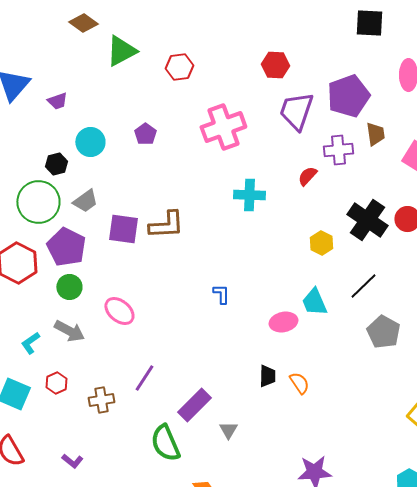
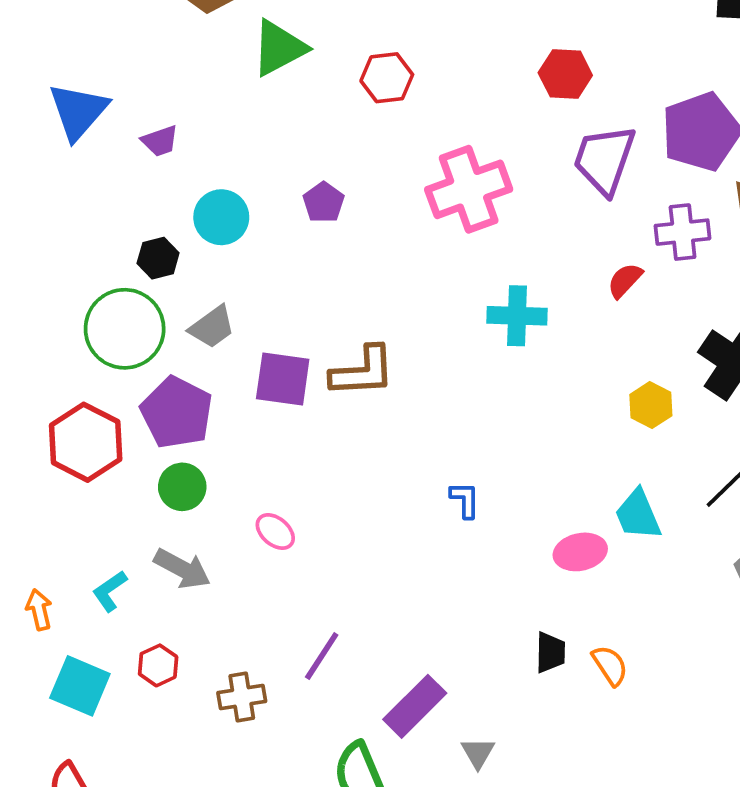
pink ellipse: (119, 311) -> (275, 531), size x0.7

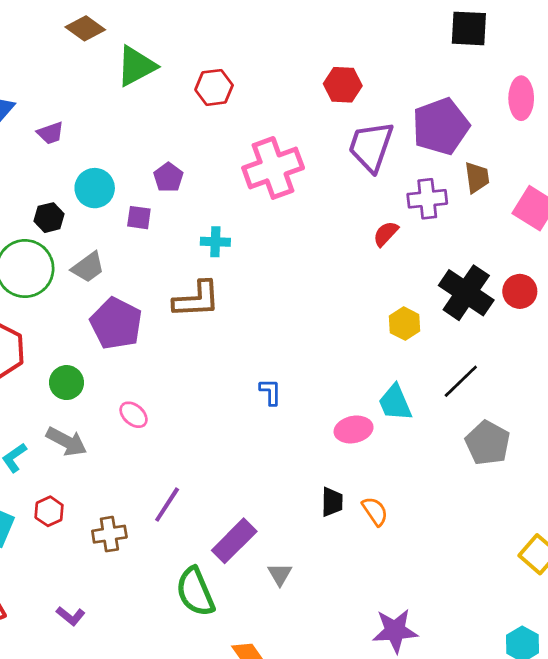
cyan cross: (517, 316) -> (215, 242), moved, size x0.7
purple square: (283, 379) -> (139, 218), moved, size x0.6
purple pentagon: (177, 412) -> (116, 324), moved

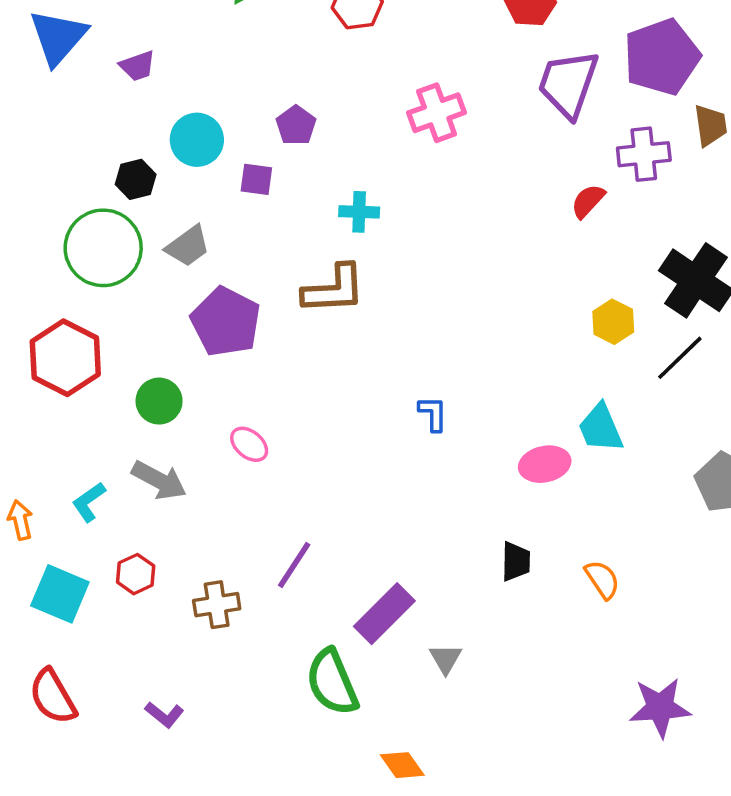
pink cross: (273, 168) -> (437, 113), size x0.7
black line: (461, 381) -> (680, 358), moved
orange semicircle: (375, 511) -> (602, 579), moved
purple star: (395, 631) -> (660, 707), moved

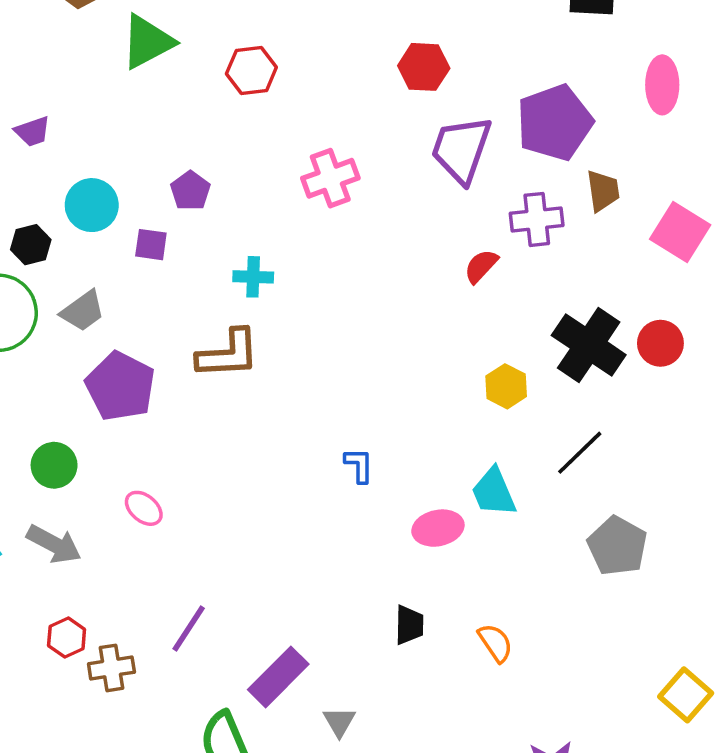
black line: (680, 358) -> (580, 453), moved
blue L-shape: (433, 414) -> (359, 465), moved
red hexagon: (136, 574) -> (67, 637), moved

